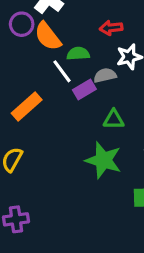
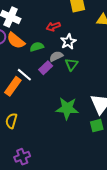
white line: (62, 71) -> (24, 75), moved
green triangle: (114, 119) -> (71, 64), moved, turned -40

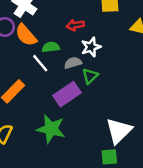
purple rectangle: (46, 68) -> (67, 94), moved, size x1.5
white line: (24, 75) -> (40, 63), moved
green star: (67, 108) -> (51, 129), moved

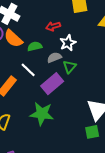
white line: (40, 63) -> (28, 70), moved

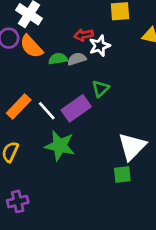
white star: (68, 43) -> (100, 46), moved
gray semicircle: (54, 57) -> (77, 59), moved
white line: (28, 70) -> (47, 111), moved

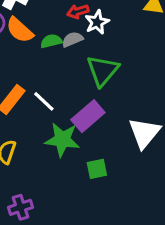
green triangle: (100, 89) -> (103, 71), size x1.6
purple rectangle: (76, 108) -> (88, 116), moved
green square: (122, 174) -> (97, 169), moved

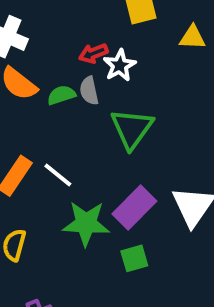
gray semicircle: (72, 39) -> (89, 91), turned -75
purple rectangle: (88, 116) -> (134, 208), moved

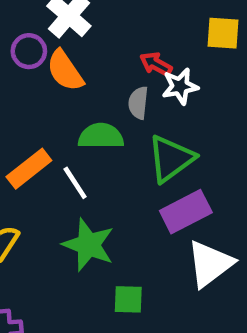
red arrow: (93, 53) -> (156, 64), turned 32
green semicircle: (61, 95) -> (101, 136), moved, size x1.4
purple rectangle: (134, 208) -> (186, 212), moved

